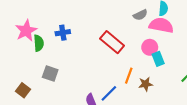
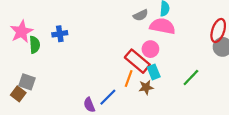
red rectangle: (112, 42) -> (137, 61), moved
cyan rectangle: (158, 59) -> (154, 72), moved
gray square: (50, 74) -> (27, 82), moved

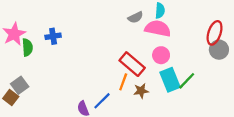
pink circle: (150, 49) -> (161, 55), moved
cyan rectangle: (154, 72) -> (170, 80), moved, size x1.5
gray square: (27, 82) -> (20, 85), turned 35

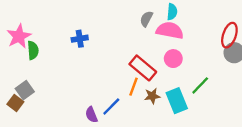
gray semicircle: (135, 17) -> (146, 19), turned 144
blue cross: (53, 36) -> (80, 39), moved
cyan rectangle: (170, 80) -> (177, 101), moved

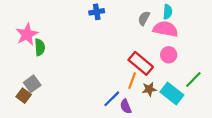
blue cross: (80, 39) -> (97, 12), moved
cyan rectangle: (177, 101) -> (172, 93), turned -30
purple semicircle: (91, 115) -> (126, 106), moved

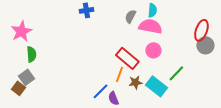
green semicircle: (40, 47) -> (31, 54), moved

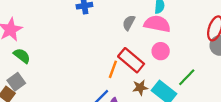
gray semicircle: (130, 16) -> (129, 23), moved
green semicircle: (31, 54) -> (22, 56), turned -49
orange line: (119, 74) -> (113, 69), moved

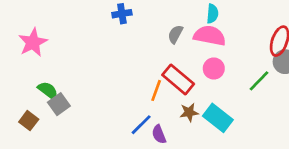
green semicircle: (22, 56) -> (48, 90), moved
green line: (187, 77) -> (259, 81), moved
gray square: (16, 82) -> (59, 104), moved

